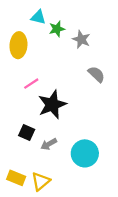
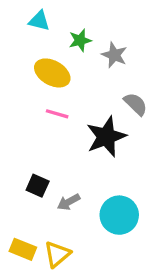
cyan triangle: (38, 17) -> (39, 21), moved
yellow ellipse: (18, 45) -> (52, 73), moved, turned -65
pink line: (31, 84) -> (57, 114), moved, turned 49
black star: (52, 105) -> (106, 137), moved

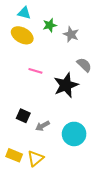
yellow ellipse: (52, 73) -> (22, 35), moved

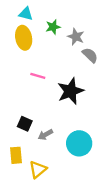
yellow ellipse: (22, 35) -> (24, 38), turned 50
gray semicircle: (84, 65) -> (90, 55), moved
yellow rectangle: (14, 155) -> (16, 155), moved, turned 63

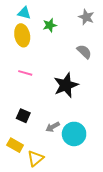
gray star: (76, 37) -> (86, 17), moved
pink line: (38, 76) -> (25, 73), moved
gray arrow: (45, 135) -> (53, 127), moved
yellow rectangle: (16, 155) -> (15, 145), turned -56

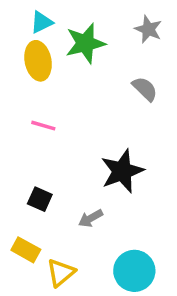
cyan triangle: (24, 13) -> (42, 22), turned -40
green star: (50, 25) -> (85, 43), size x1.6
black star: (66, 85) -> (122, 171), moved
cyan circle: (74, 134) -> (134, 271), moved

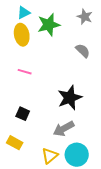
gray arrow: (91, 218) -> (64, 129), moved, size x1.5
yellow triangle: (61, 273) -> (50, 156), moved

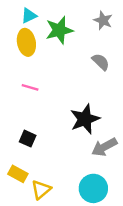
gray arrow: (64, 129) -> (104, 147), moved
yellow triangle: (50, 156) -> (41, 190), moved

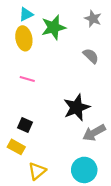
yellow rectangle: (18, 174) -> (16, 147), moved

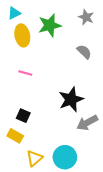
cyan triangle: (26, 14) -> (14, 13), moved
cyan circle: (84, 170) -> (65, 157), moved

